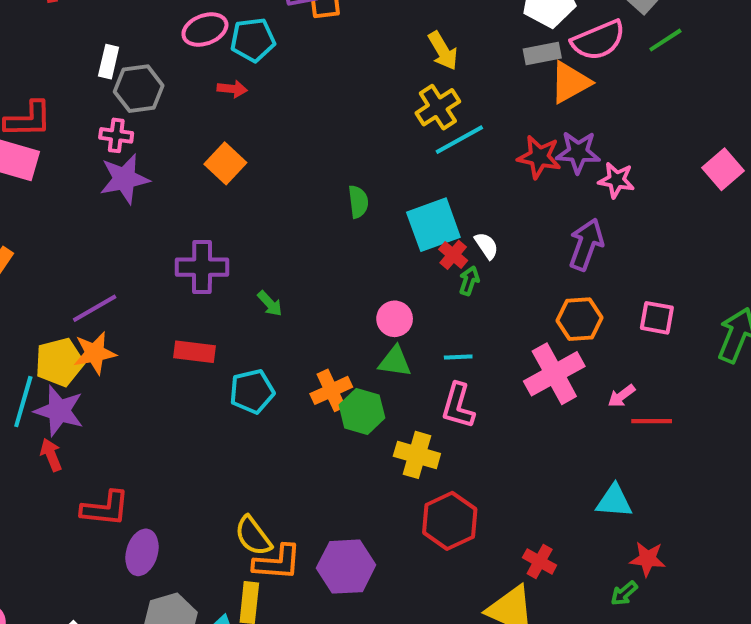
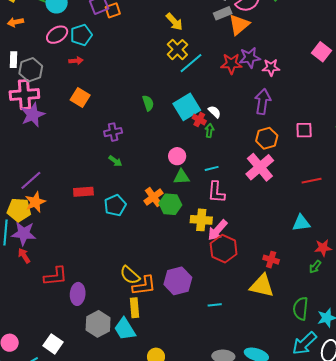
pink cross: (116, 135) -> (24, 95), size x1.8
purple cross: (202, 267) -> (113, 132), moved, size x0.7
yellow pentagon: (59, 362) -> (19, 210), turned 30
pink arrow: (621, 396) -> (217, 230), moved, size x1.6

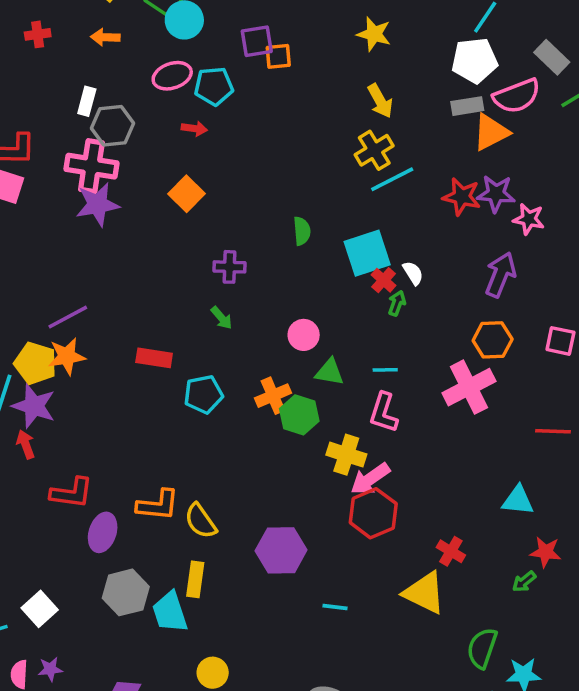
pink circle: (177, 156) -> (304, 335), moved
orange L-shape: (144, 286) -> (158, 505), moved

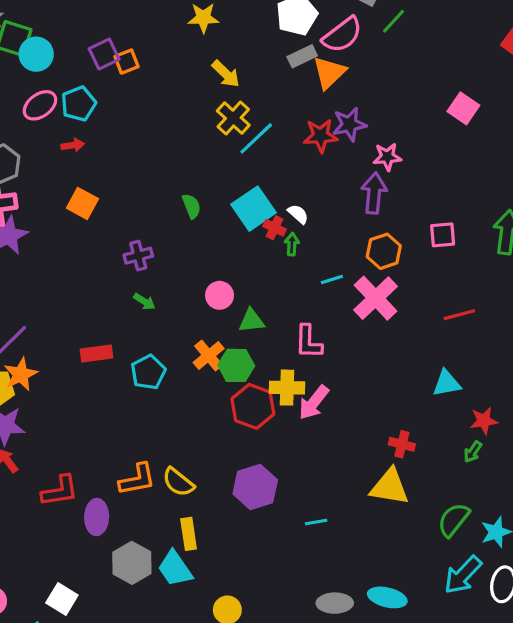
pink star: (529, 219) -> (387, 157), moved
cyan line: (385, 370) -> (332, 280), moved
red hexagon: (373, 513) -> (253, 406), moved
green semicircle: (482, 648) -> (454, 520), turned 36

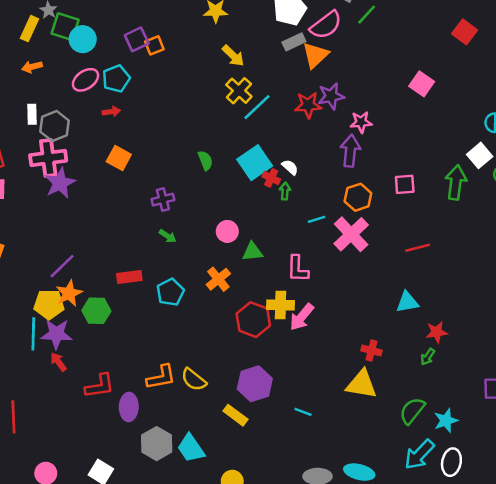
green hexagon: (236, 365) -> (96, 311), moved
cyan line: (316, 522) -> (303, 412), turned 30
yellow rectangle: (189, 534) -> (236, 415), moved, turned -45

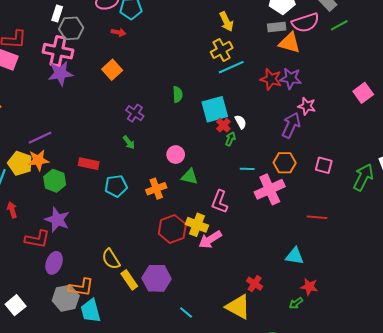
orange triangle: (315, 55) -> (289, 43), turned 40
purple cross: (163, 200) -> (135, 113), turned 30
purple star: (56, 334) -> (57, 220), moved
orange L-shape: (161, 377) -> (81, 287), moved
yellow rectangle: (236, 415) -> (129, 280), moved

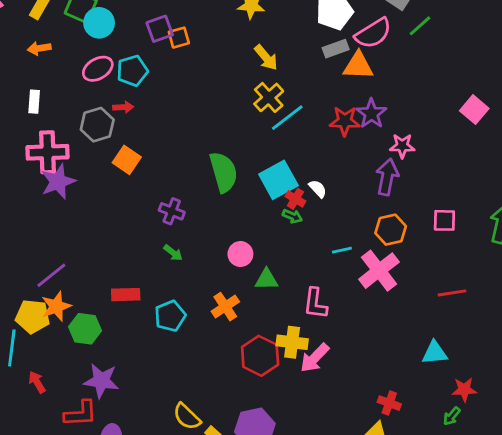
gray hexagon: (71, 28) -> (97, 125), moved
purple star: (291, 78) -> (371, 114), turned -30
green semicircle: (178, 94) -> (224, 172), size x1.8
green arrow: (230, 139) -> (292, 216), moved, turned 104

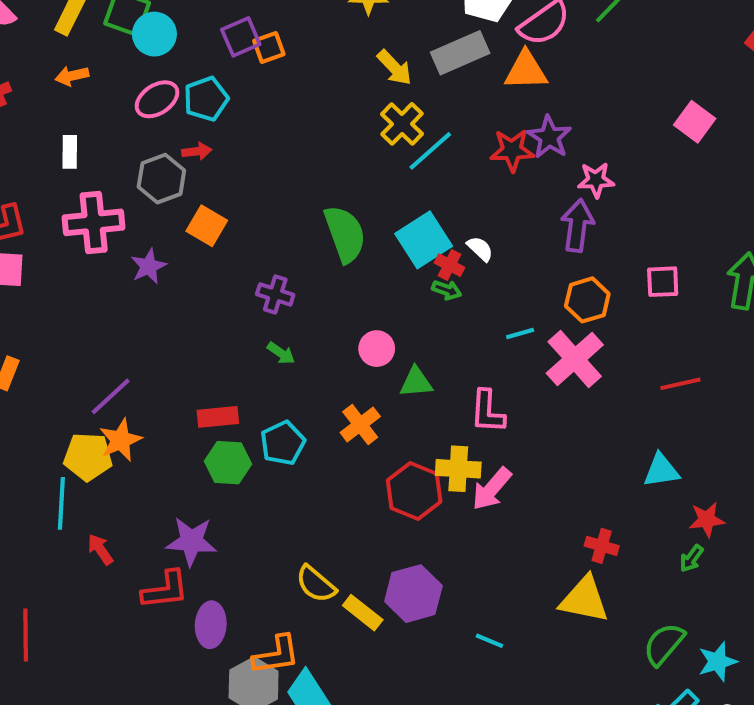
gray rectangle: (336, 49) -> (460, 53), moved, size x1.5
purple star: (58, 182) -> (149, 266), moved, size x0.7
green hexagon: (85, 329) -> (228, 463), moved

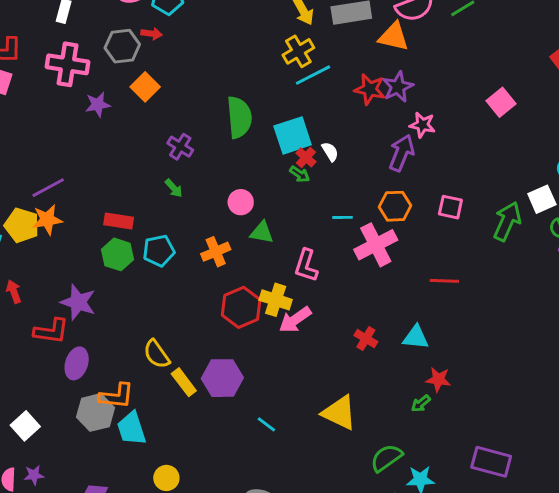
red cross: (602, 546) -> (366, 339), moved

